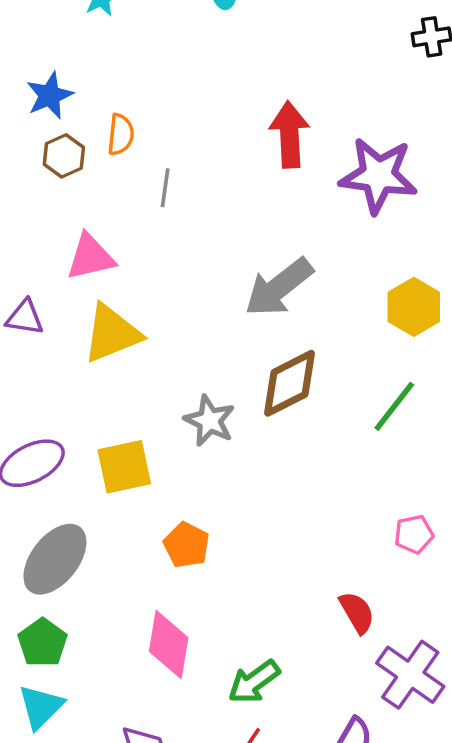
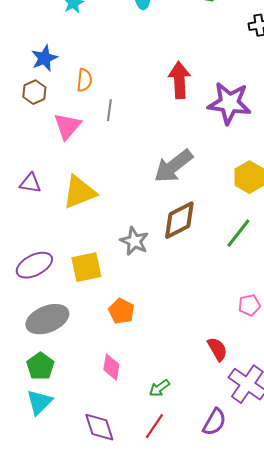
brown hexagon: (64, 156) -> (34, 92), moved
pink triangle: (90, 257) -> (67, 126), moved, turned -36
gray ellipse: (55, 559) -> (47, 319), turned 30
pink diamond: (169, 644) -> (111, 367), size x0.7
green arrow: (254, 682) -> (159, 388), size x0.7

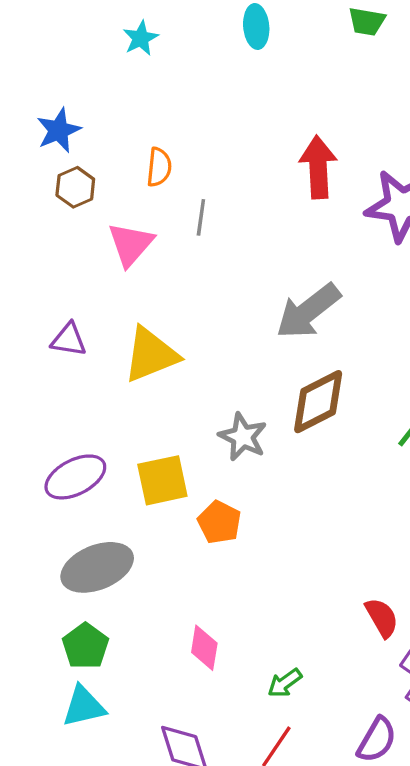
blue star: (44, 58) -> (59, 130), moved
orange pentagon: (121, 311) -> (219, 522), moved
cyan triangle: (39, 402) -> (84, 706), turned 32

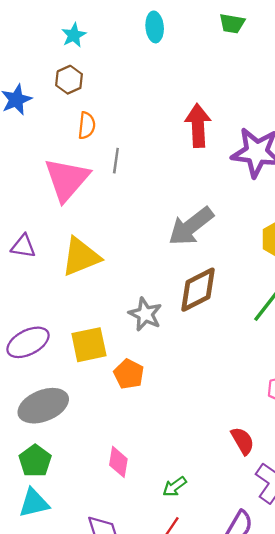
brown hexagon: (75, 187) -> (69, 80), moved
pink triangle: (131, 244) -> (67, 179), size x1.4

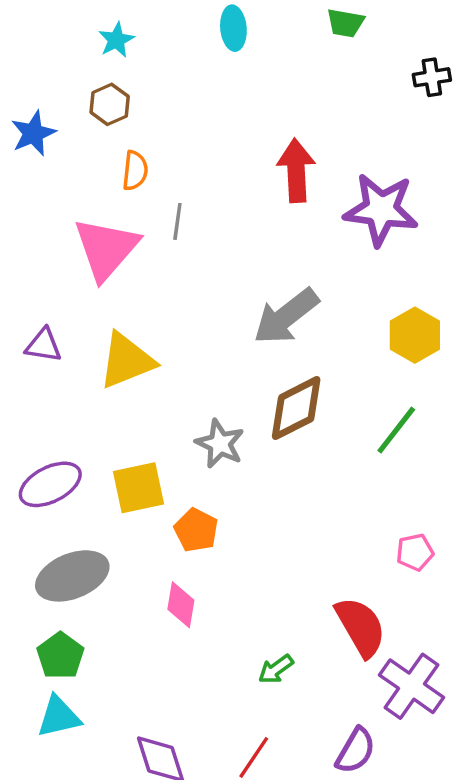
red semicircle: (243, 441) -> (361, 627), size x1.5
pink diamond: (118, 462) -> (181, 605), moved
green arrow: (175, 487) -> (276, 669), moved

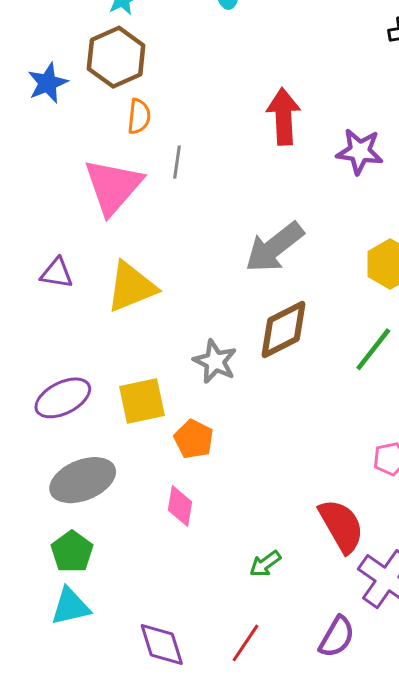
brown hexagon: (110, 104) -> (116, 57), size x1.6
purple star: (381, 210) -> (360, 151), size x0.7

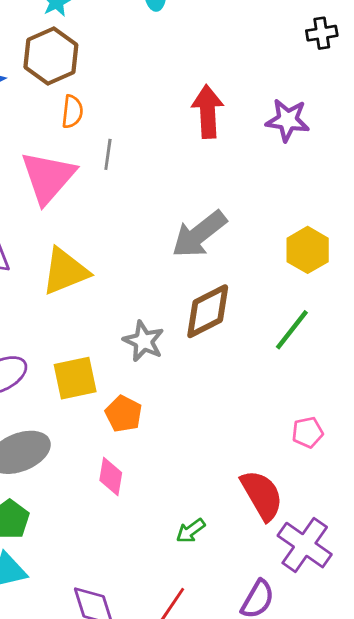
purple star: (360, 151) -> (288, 120), moved

